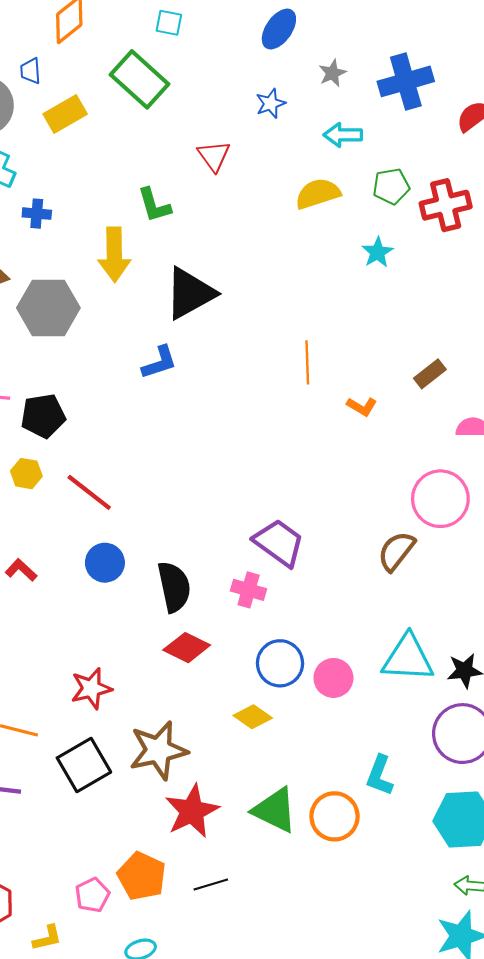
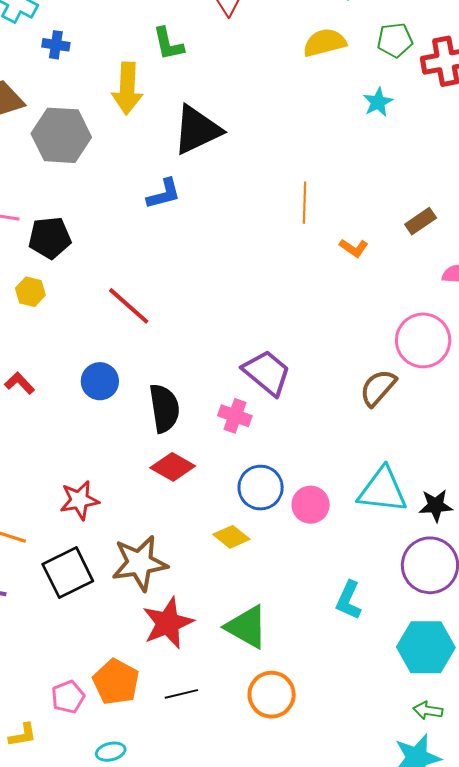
red line: (89, 492) -> (129, 306), moved
orange circle: (335, 816) -> (272, 695), moved

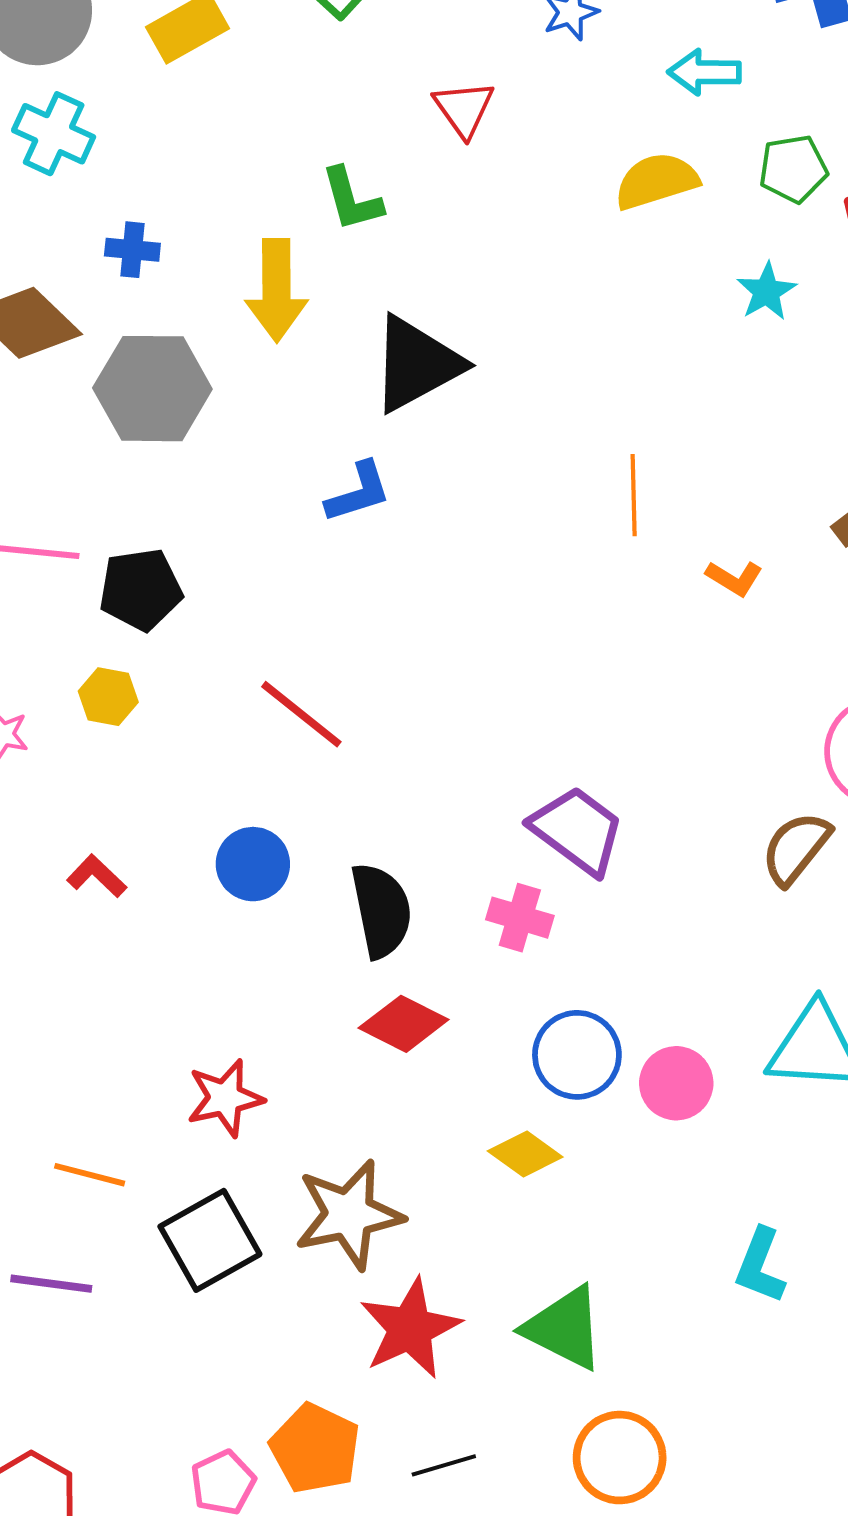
blue cross: (56, 45) -> (132, 250), moved

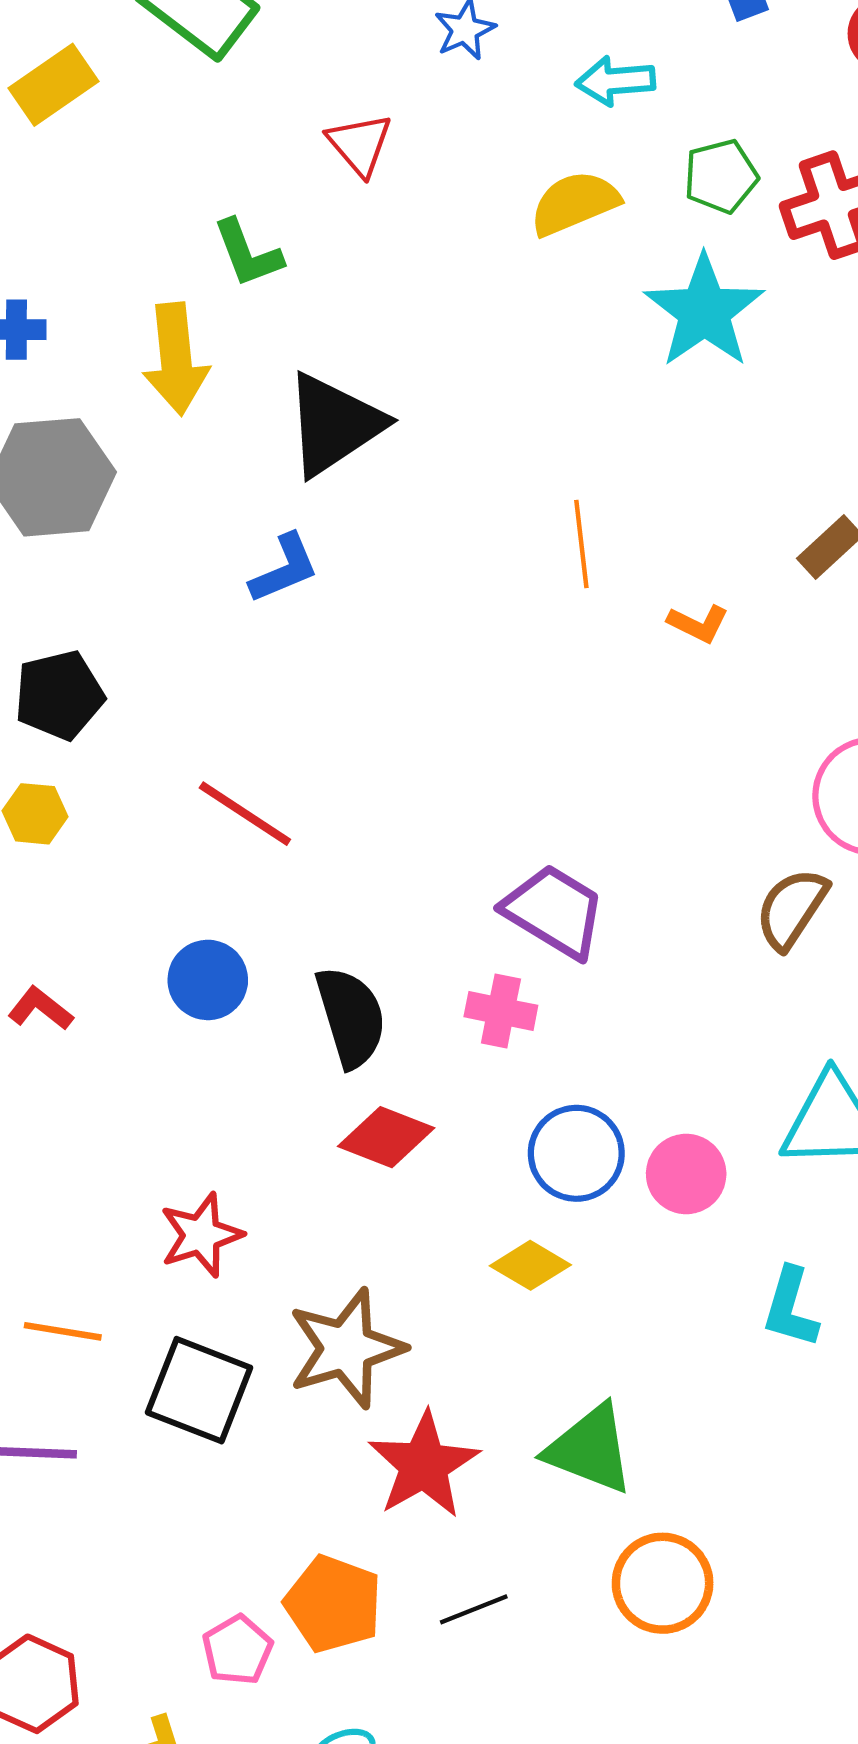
cyan star: (767, 292) -> (704, 311), size x1.8
black square: (210, 1240) -> (199, 1390), turned -34
cyan L-shape: (760, 1266) -> (790, 1308), moved

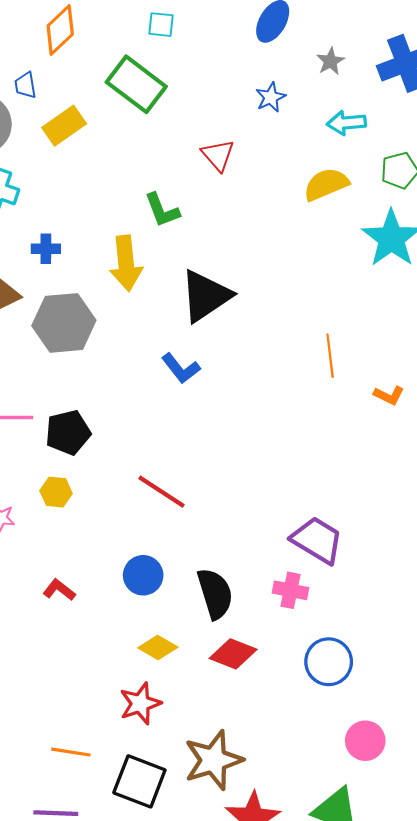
blue L-shape: (284, 569) -> (181, 368), turned 75
pink circle: (686, 1174) -> (365, 741), moved
yellow diamond: (530, 1265) -> (158, 648), moved

